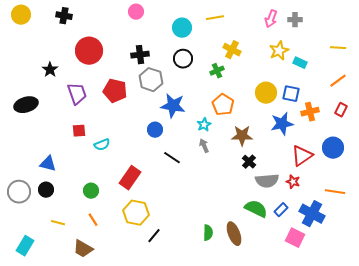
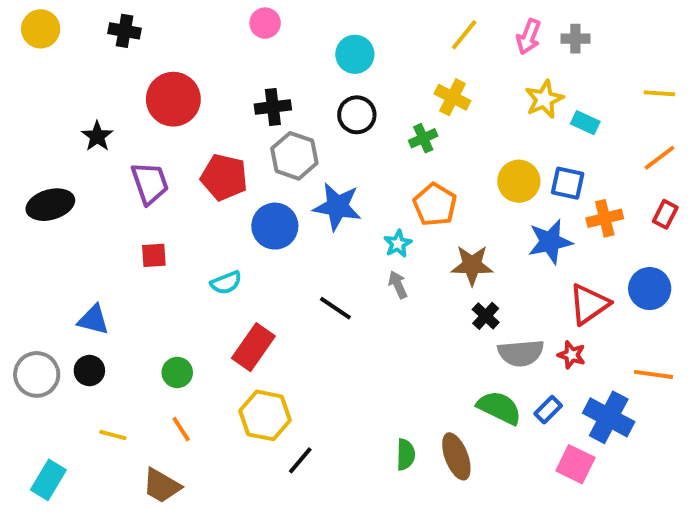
yellow line: (215, 18) -> (464, 35), moved, turned -42
blue circle: (155, 130) -> (275, 226), moved, size x1.5
cyan semicircle: (102, 145) -> (226, 283), moved

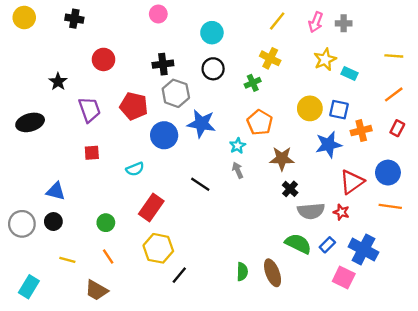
red circle: (173, 99) -> (103, 59), size x0.7
orange line: (654, 374) -> (390, 206), moved

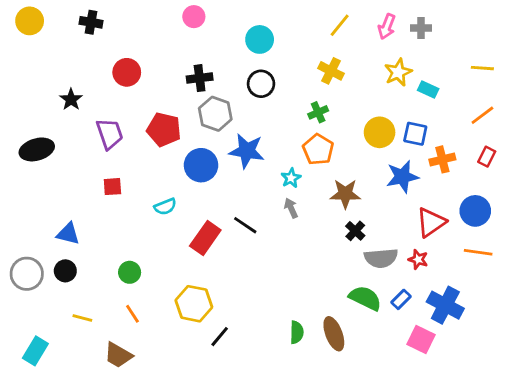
green cross: (253, 83) -> (318, 112), moved
red rectangle: (151, 208) -> (205, 238), moved

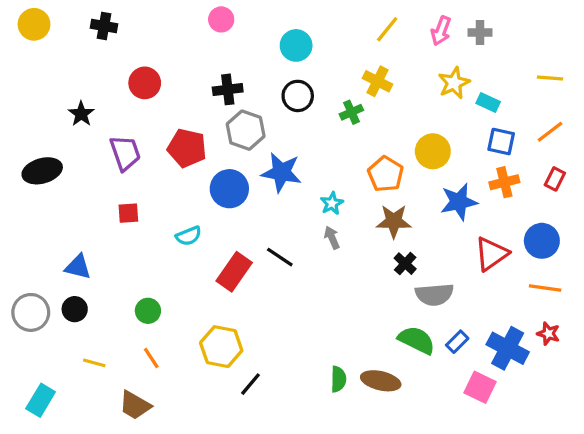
green cross: (318, 112) -> (351, 112), moved
blue square: (415, 134) -> (501, 142), moved
orange pentagon: (318, 149) -> (386, 174), moved
red star: (418, 259) -> (548, 334), moved
brown ellipse: (334, 334) -> (381, 381), turned -56

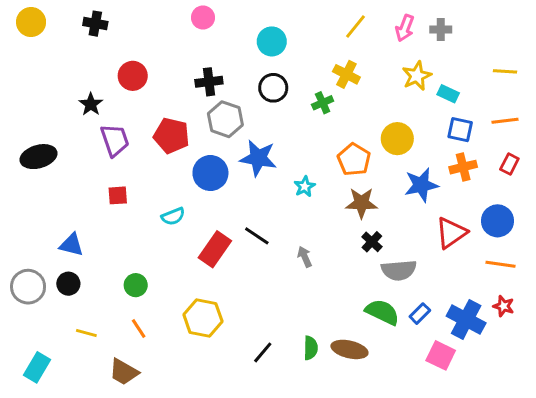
black star: (81, 114) -> (91, 104), moved
orange line: (550, 132) -> (505, 121), turned 30
gray arrow: (332, 238) -> (305, 257), moved
black line: (250, 384) -> (263, 352), moved

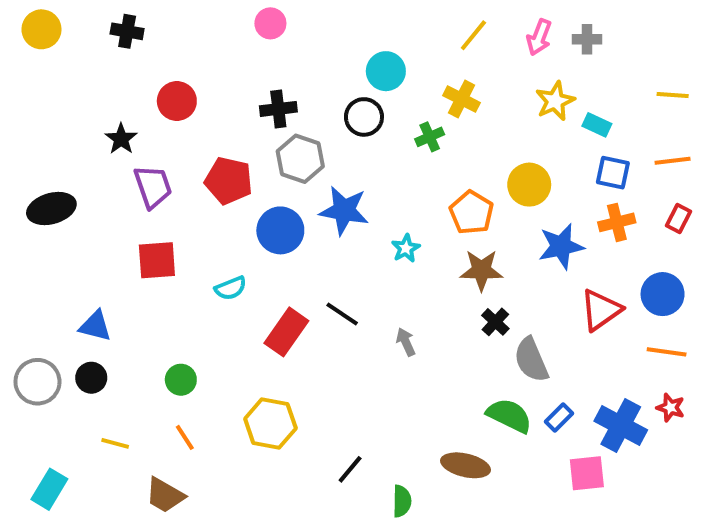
cyan circle: (272, 41) -> (386, 71), moved
red square: (118, 195) -> (157, 260), size x1.5
gray semicircle: (399, 270) -> (531, 360), turned 72
green semicircle: (311, 348) -> (402, 501), moved
pink square: (441, 355) -> (587, 473), turned -32

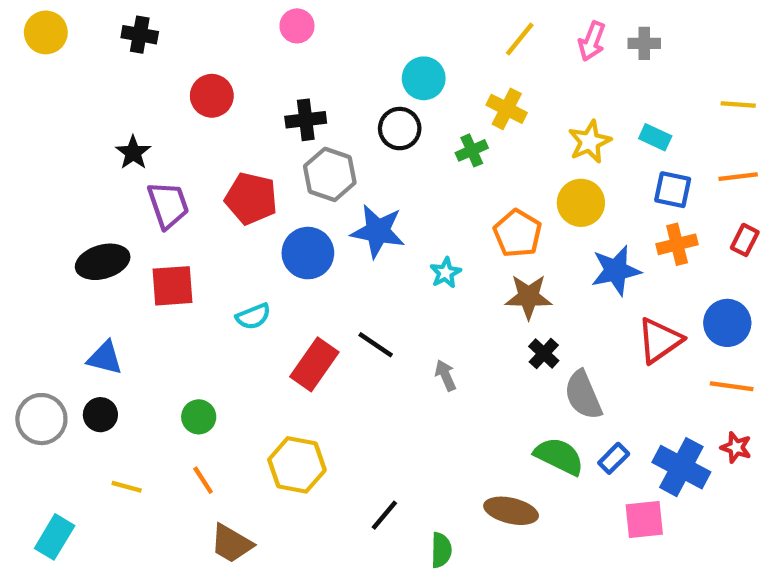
red circle: (177, 101) -> (212, 96), moved
yellow star: (555, 101) -> (590, 142), moved
black ellipse: (51, 209) -> (103, 262), moved
brown trapezoid: (165, 495) -> (231, 544), moved

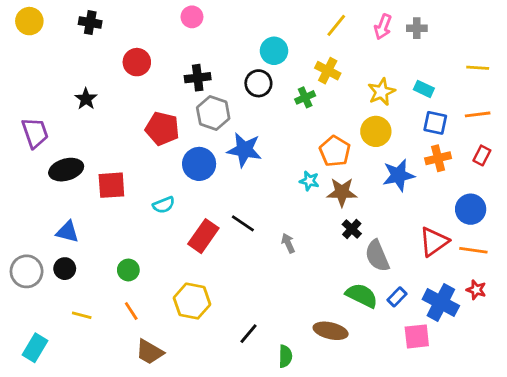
purple trapezoid: (168, 205) -> (35, 133), moved
cyan star: (446, 273) -> (309, 181), moved, turned -30
red triangle: (660, 340) -> (434, 242), moved

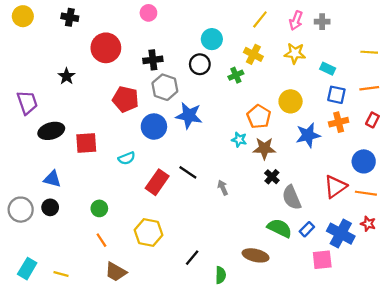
red circle: (137, 62) -> (106, 48), size x1.4
yellow star: (381, 92) -> (295, 53), moved, turned 30
yellow line: (82, 315) -> (61, 274), moved

